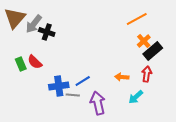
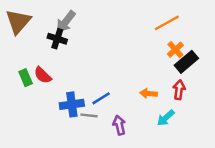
gray arrow: (34, 24) -> (66, 22), moved
purple arrow: (98, 103) -> (119, 125), size x0.7

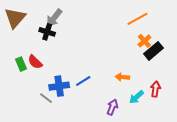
red arrow: (179, 90) -> (155, 89), moved
gray line: (89, 115) -> (46, 98), moved, turned 32
purple arrow: (119, 125) -> (112, 107), moved, turned 35

